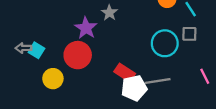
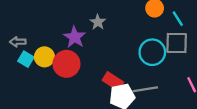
gray square: (189, 34) -> (177, 43), size x1.5
gray arrow: (24, 48) -> (18, 42), moved
yellow circle: (53, 79) -> (44, 57), moved

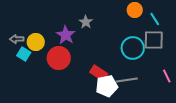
yellow circle: (44, 57) -> (36, 42), moved

